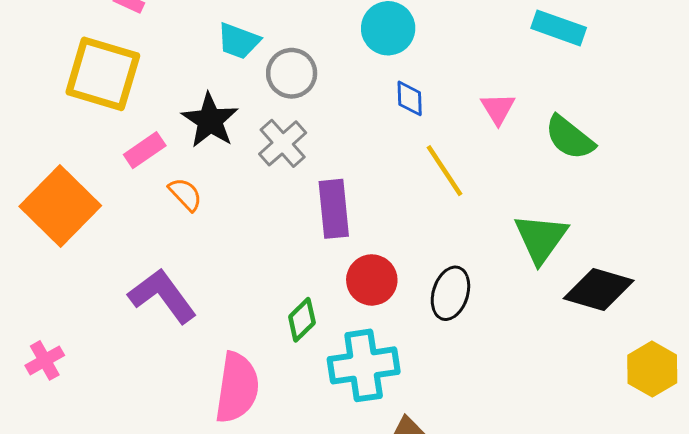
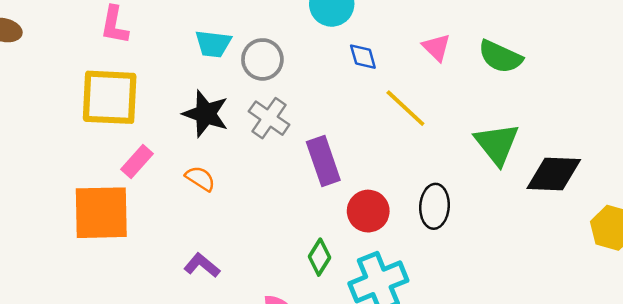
pink rectangle: (145, 150) -> (137, 162), moved
orange square: (60, 206) -> (101, 213), turned -32
purple L-shape: (162, 296) -> (202, 265), size x0.6

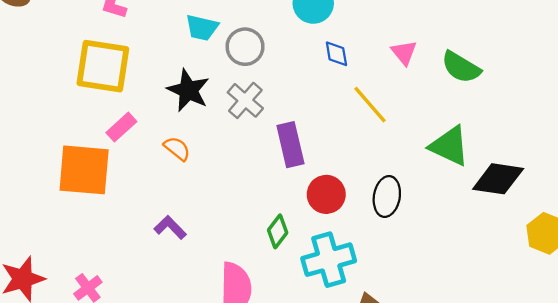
green triangle: (497, 144) -> (449, 146), turned -33

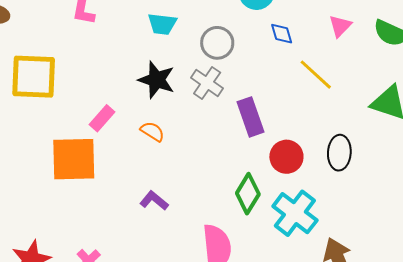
gray circle: (245, 47) -> (217, 43), moved
pink triangle: (404, 53) -> (340, 26), turned 30
yellow square: (103, 66) -> (34, 77), moved
green diamond: (278, 231) -> (248, 194), size x1.4
cyan cross: (329, 260) -> (295, 213), turned -30

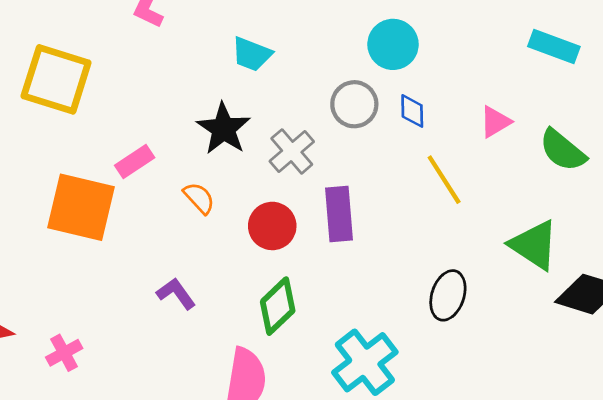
gray circle: (217, 43) -> (354, 104), moved
red circle: (286, 157) -> (272, 226), moved
green diamond: (248, 194) -> (278, 306), moved

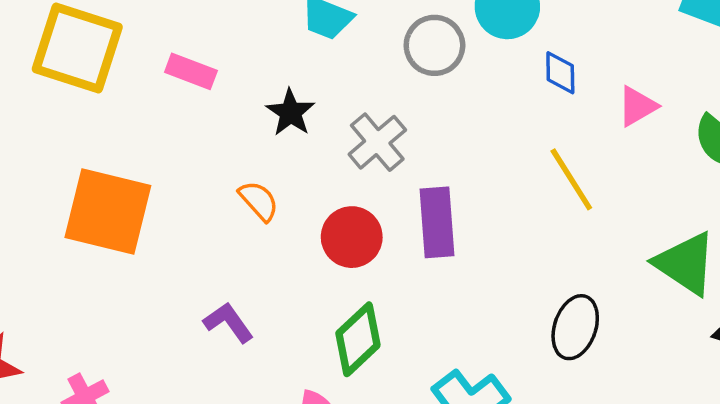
gray circle: (354, 104) -> (434, 45), moved
blue diamond: (412, 111) -> (560, 73), moved
black star: (224, 129) -> (290, 112), size x0.7
pink rectangle: (135, 161) -> (191, 71), moved, turned 54

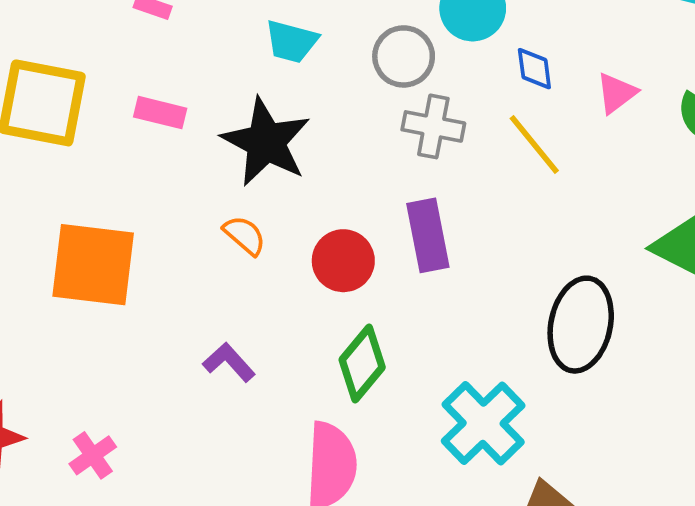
black star: (290, 112) -> (266, 142), size x1.8
gray cross: (377, 142) -> (433, 126), moved, turned -32
yellow line: (571, 179) -> (534, 144), moved
black ellipse: (575, 327) -> (581, 325), size x1.4

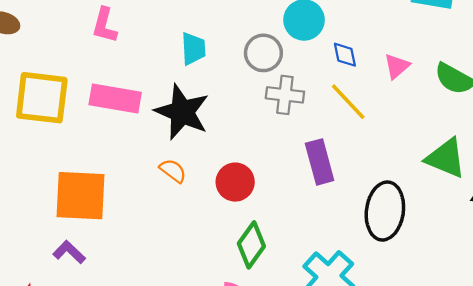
cyan trapezoid: (291, 41) -> (193, 49), turned -104
pink rectangle: (160, 113) -> (115, 98), size x1.6
purple rectangle: (428, 235) -> (320, 162), moved
purple L-shape: (229, 362) -> (69, 252), moved

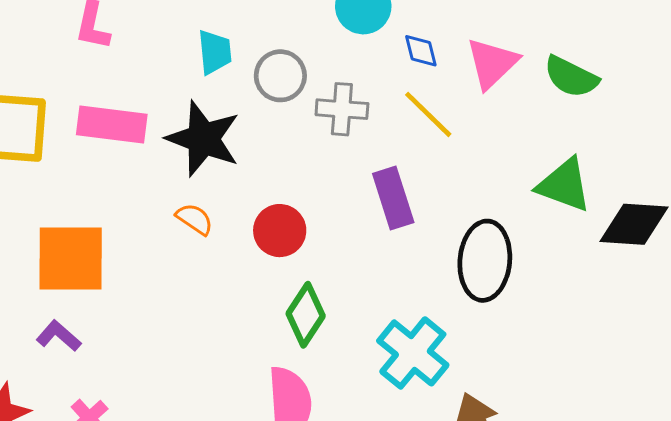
gray circle: (263, 53) -> (280, 76), moved
pink triangle: (397, 66) -> (492, 63), size x1.5

